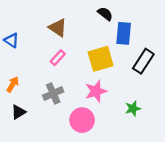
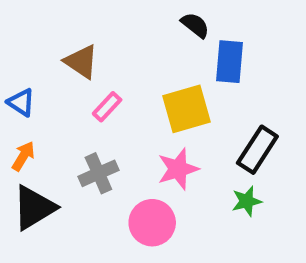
brown triangle: (58, 28) -> (81, 62), moved
blue triangle: (12, 40) -> (21, 102), moved
black rectangle: (143, 61) -> (257, 150), moved
black triangle: (18, 112) -> (34, 208), size x1.6

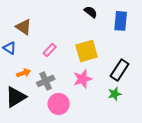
brown triangle: (81, 62) -> (24, 27), moved
blue rectangle: (229, 62) -> (121, 21), moved
orange arrow: (23, 156) -> (24, 73), moved, turned 40
pink circle: (152, 223) -> (59, 104), moved

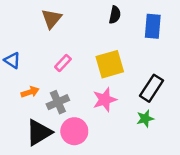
black semicircle: (91, 12) -> (115, 15), turned 64
brown triangle: (24, 27) -> (52, 19), moved, turned 36
black triangle: (16, 97) -> (39, 132), moved

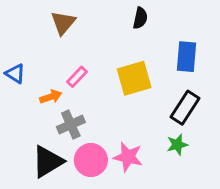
blue rectangle: (153, 26) -> (187, 57), moved
orange arrow: (30, 92) -> (51, 97), moved
pink star: (105, 100) -> (128, 157), moved, turned 30

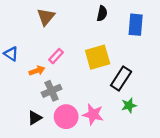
blue rectangle: (187, 57) -> (136, 25), moved
black rectangle: (185, 108) -> (121, 78), moved
black triangle: (48, 162) -> (35, 118), size x0.6

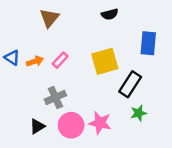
black semicircle: (102, 13) -> (110, 14), turned 64
blue rectangle: (136, 25) -> (148, 43), moved
orange arrow: (37, 71) -> (35, 61), moved

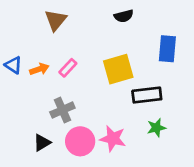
black rectangle: (130, 84) -> (147, 95), turned 50

